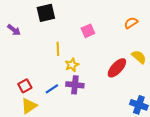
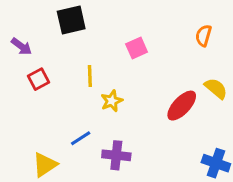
orange semicircle: (131, 23) -> (203, 36), turned -40
purple cross: (75, 85) -> (116, 155), moved
red square: (25, 86) -> (39, 79), moved

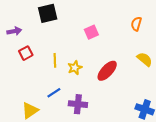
purple arrow: (21, 46) -> (14, 31), turned -48
yellow line: (90, 76) -> (55, 60), moved
red ellipse: (182, 106) -> (107, 71), moved

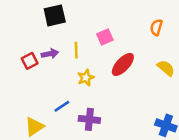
purple arrow: (14, 31) -> (50, 54), moved
yellow line: (55, 60) -> (76, 50), moved
red ellipse: (107, 71) -> (123, 64), moved

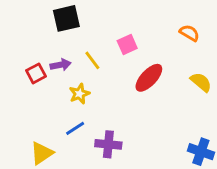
orange semicircle: (156, 27) -> (189, 33), turned 105
yellow line: (76, 50) -> (92, 60), turned -35
yellow star: (86, 78) -> (79, 94), moved

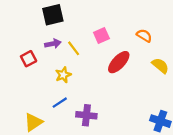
orange semicircle: (189, 33) -> (144, 36), moved
purple arrow: (61, 65) -> (53, 44), moved

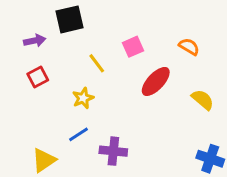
purple arrow: (53, 44) -> (35, 41), moved
yellow semicircle: (160, 66) -> (203, 100), moved

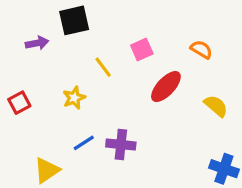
red square: (38, 77) -> (19, 103), moved
yellow star: (83, 98) -> (74, 98), moved
purple cross: (113, 151) -> (121, 145), moved

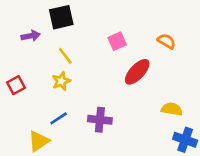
yellow line: (103, 67) -> (65, 56), moved
yellow semicircle: (216, 106) -> (172, 109), moved, turned -30
blue line: (84, 143) -> (59, 118), moved

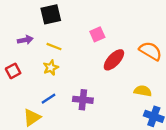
purple arrow: (31, 36) -> (25, 40), moved
orange semicircle: (166, 41) -> (151, 51), moved, size x1.5
yellow line: (65, 56) -> (54, 47), turned -32

